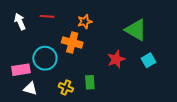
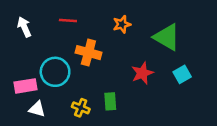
red line: (47, 16) -> (68, 20), moved
orange star: (85, 22) -> (122, 24), moved

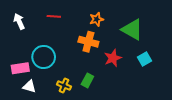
orange cross: (88, 53) -> (88, 42), moved
green rectangle: (110, 101) -> (87, 80), turned 32

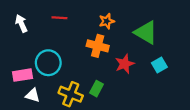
yellow cross: (64, 86) -> (71, 94), size x1.5

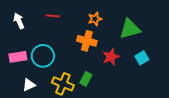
green triangle: (146, 32) -> (130, 29), turned -45
pink rectangle: (22, 75) -> (18, 57), moved
white triangle: (33, 95) -> (29, 85), turned -40

